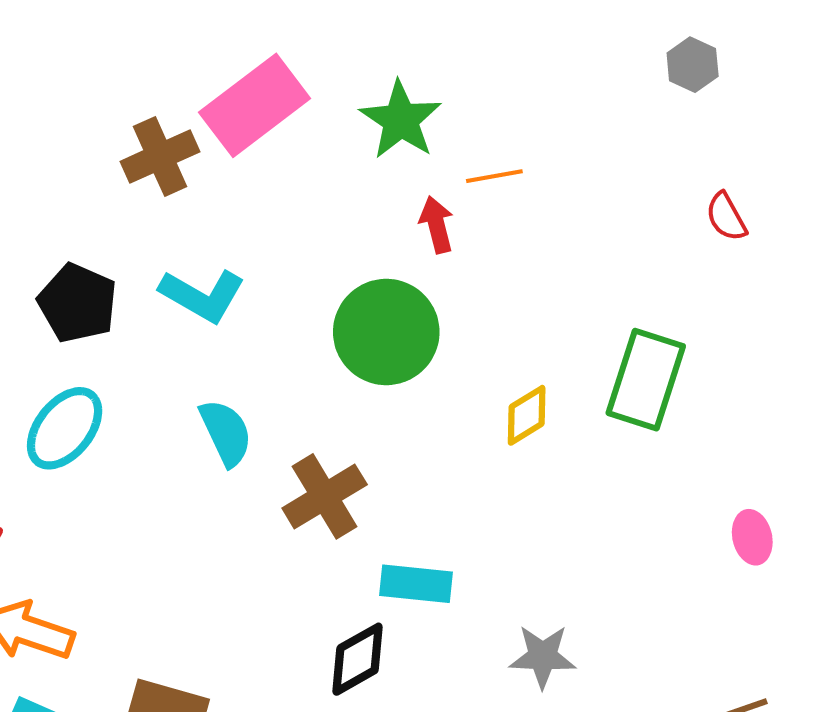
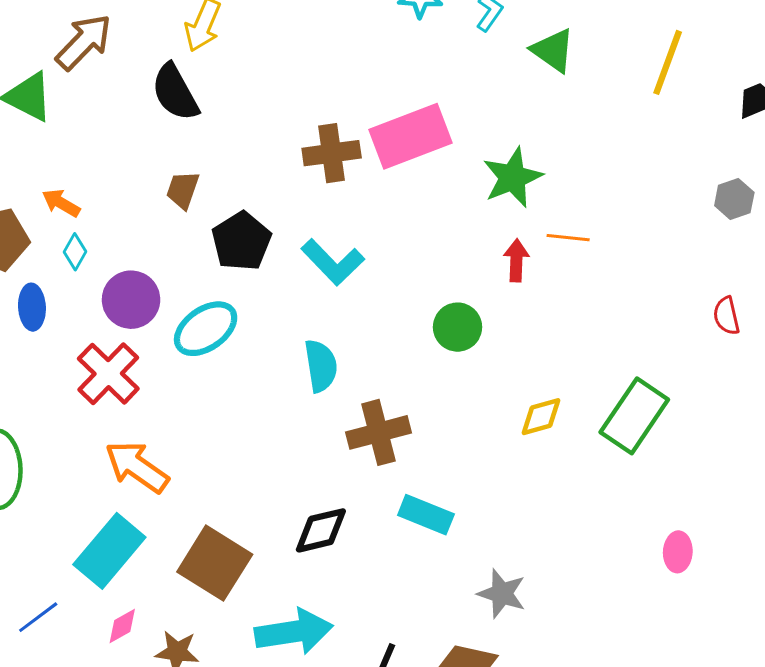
green circle: (386, 332) -> (457, 327), size x0.6
black diamond: (358, 659) -> (321, 530), moved

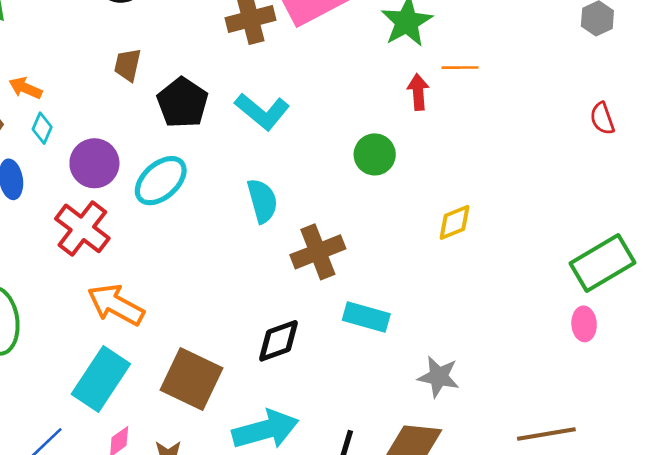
green rectangle: (634, 416) -> (602, 263), moved, turned 32

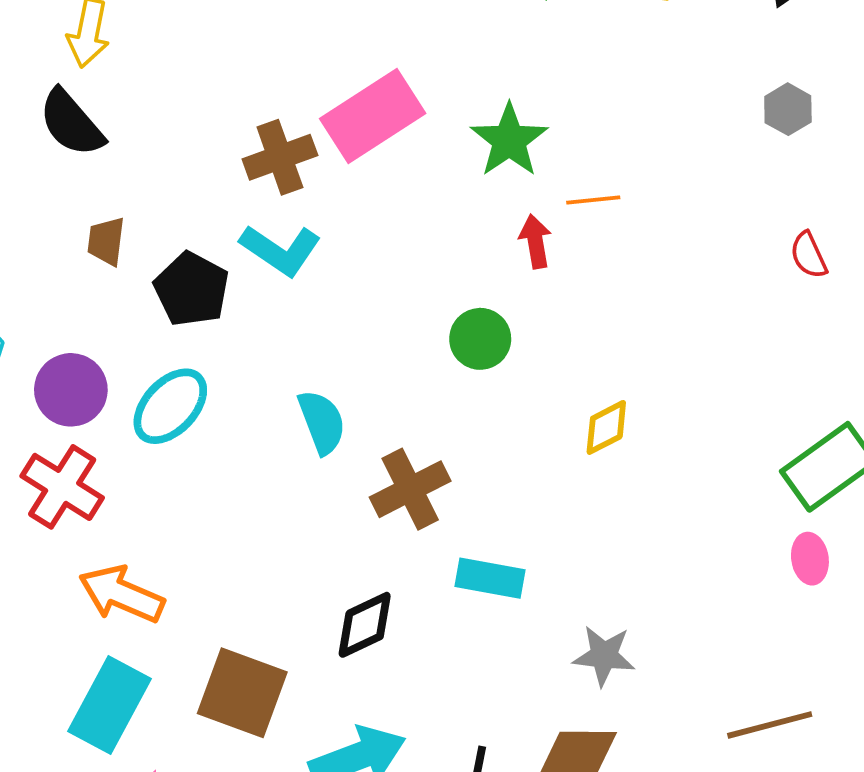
cyan L-shape: (262, 111) -> (281, 250), moved

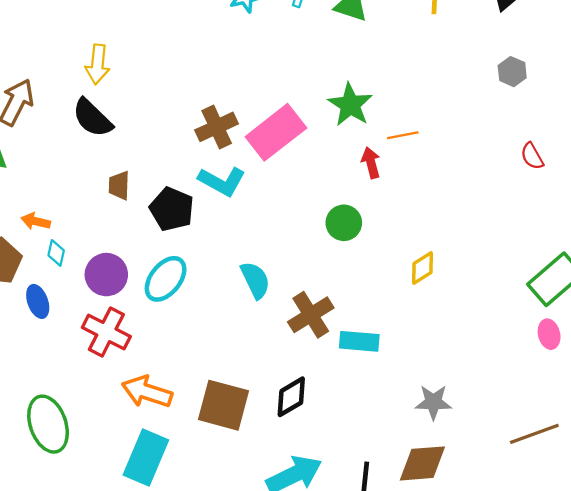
pink rectangle: (373, 116) -> (276, 132), moved
cyan rectangle: (490, 578) -> (359, 341), moved
brown square: (242, 693) -> (223, 405), moved

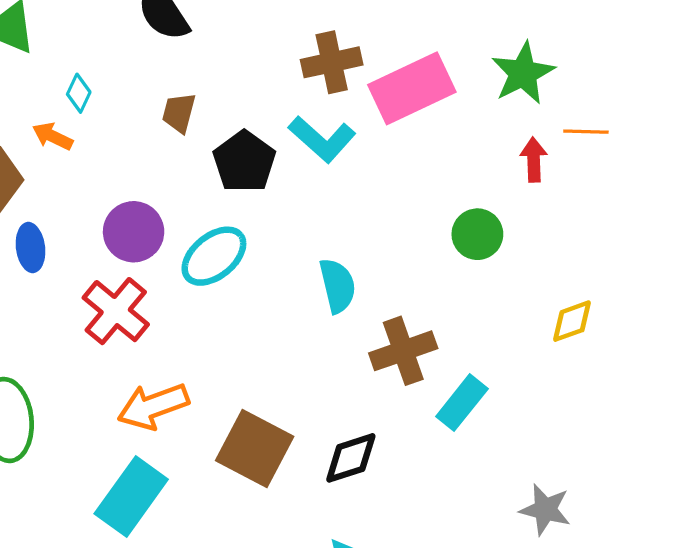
cyan diamond: (56, 253) -> (79, 93), moved
cyan rectangle: (359, 341) -> (462, 403), turned -69
orange arrow: (147, 392) -> (153, 406), turned -51

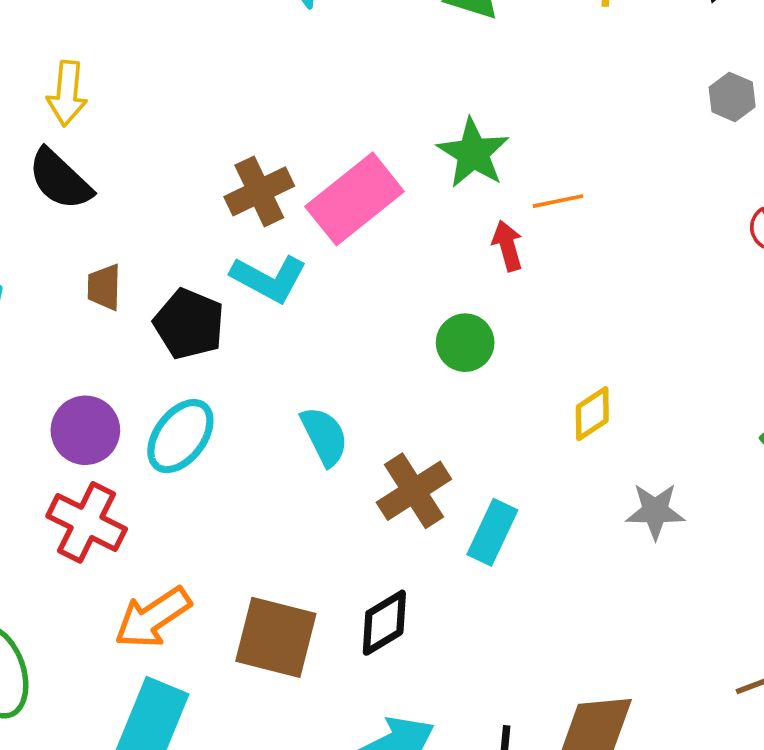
gray star: (545, 510) -> (655, 511), moved

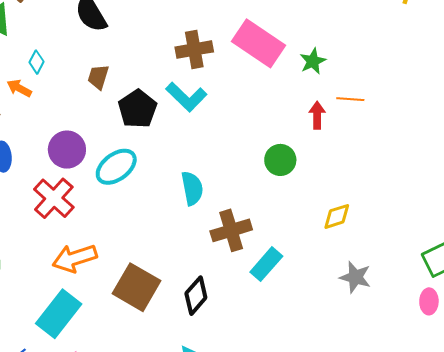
green star: (473, 153) -> (313, 61), size x0.7
pink rectangle: (355, 199) -> (259, 43), moved, turned 57
black diamond: (384, 623) -> (196, 296), turned -33

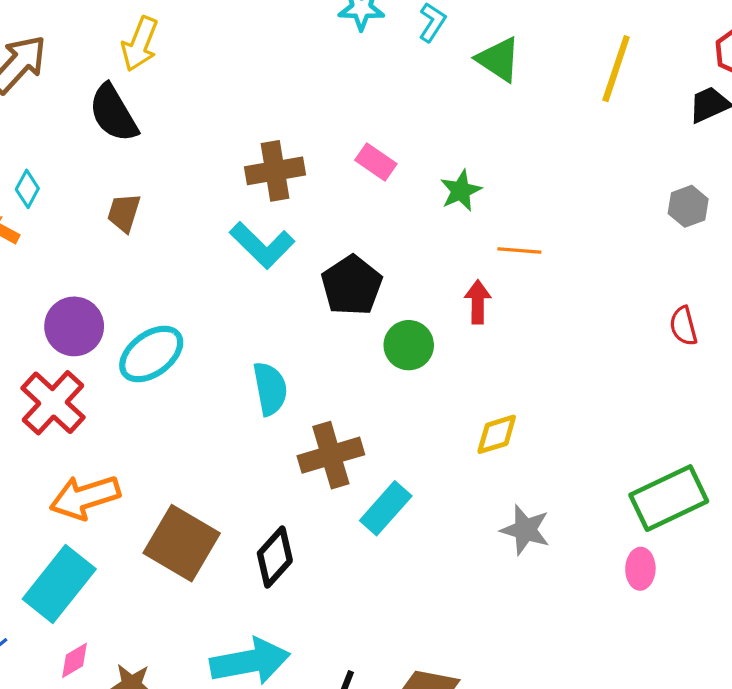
pink rectangle: (259, 43) -> (376, 162), size x0.5
black pentagon: (138, 109) -> (352, 285), moved
red arrow: (317, 115) -> (478, 302), moved

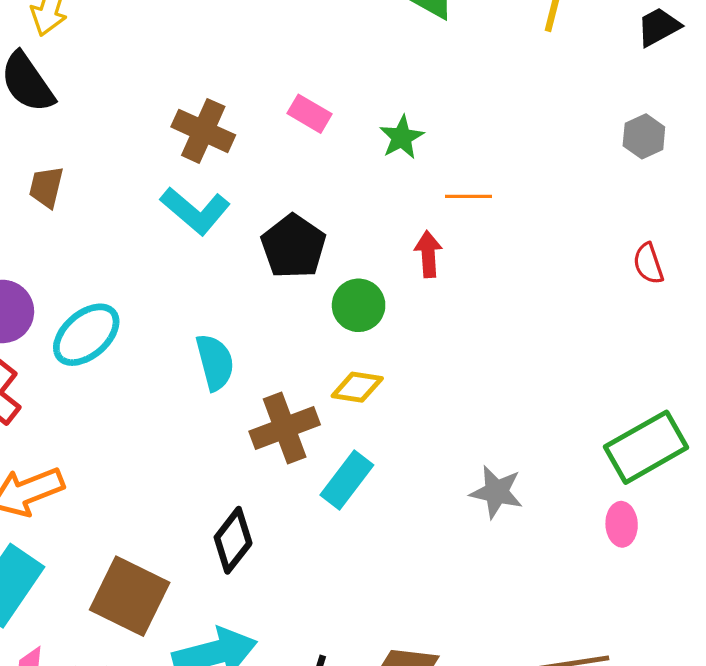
brown cross: (275, 171) -> (203, 131), turned 38
yellow diamond: (497, 434) -> (357, 387), moved, turned 30
brown square: (182, 543) -> (130, 596), moved

